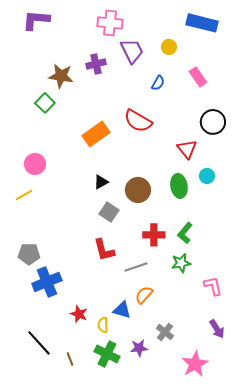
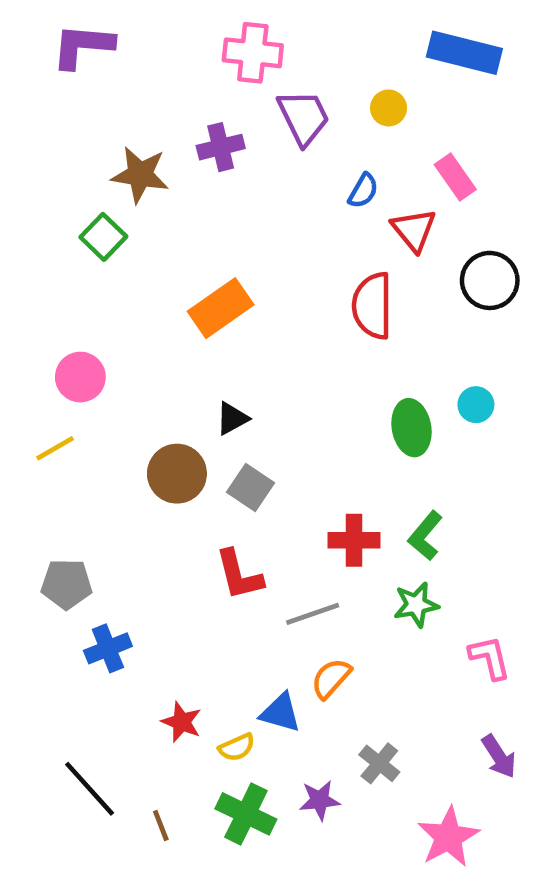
red semicircle: (138, 121) -> (372, 306), moved, turned 60
red triangle: (187, 149) -> (414, 230), moved
brown circle: (138, 190) -> (177, 474), moved
blue cross: (47, 282) -> (108, 648), size x0.7
yellow semicircle: (103, 325) -> (237, 747), turned -112

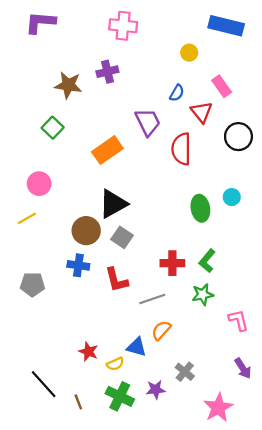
purple trapezoid: (303, 117) -> (148, 122), moved
green square: (103, 237) -> (53, 128), moved
black triangle: (232, 418) -> (113, 204), size x1.8
blue cross: (108, 648) -> (78, 265), moved, turned 30

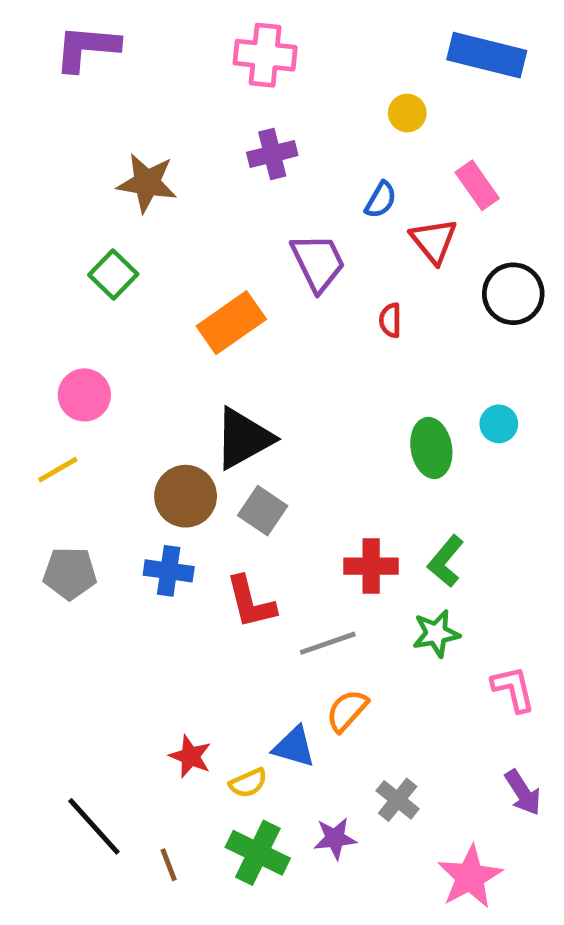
purple cross: (107, 72) -> (272, 154), moved
red semicircle: (181, 149) -> (390, 320), size x0.5
gray pentagon: (32, 284) -> (70, 573), moved

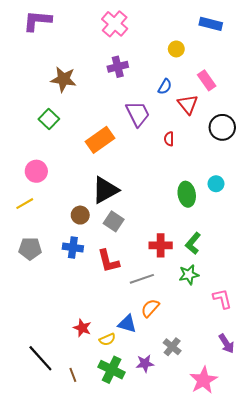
pink cross: (265, 55) -> (115, 24), turned 35
blue rectangle: (487, 55) -> (211, 24), size x0.7
brown circle: (186, 496) -> (80, 215), size x0.7

